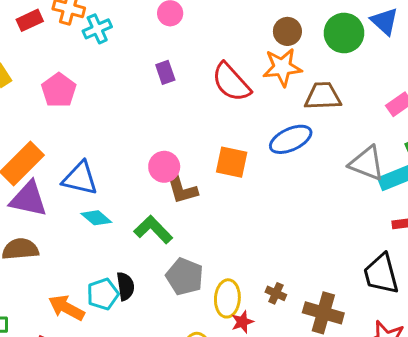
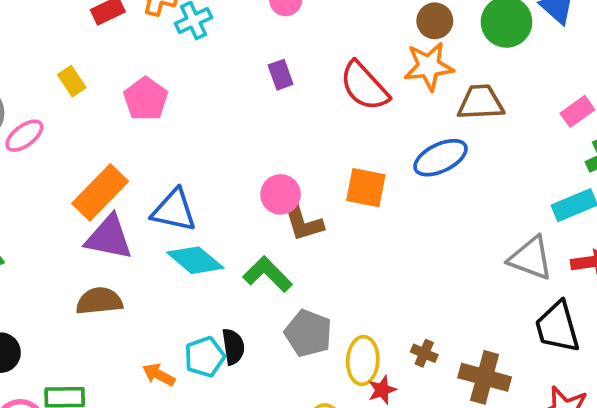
gray triangle: (367, 163) -> (531, 258), moved
cyan diamond: (96, 218) -> (195, 260), size x1.4
orange arrow: (66, 308) -> (159, 375), size x0.7

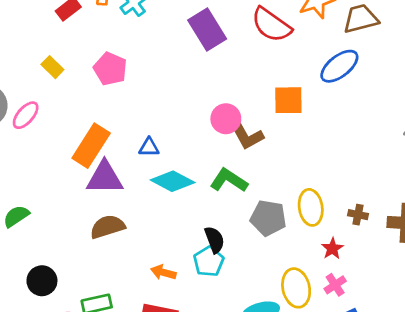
purple rectangle: (281, 75) -> (207, 29), size x1.8
blue triangle: (174, 210) -> (149, 147), size x0.6
cyan pentagon: (205, 357) -> (209, 261), moved
yellow ellipse: (363, 360) -> (311, 207), moved

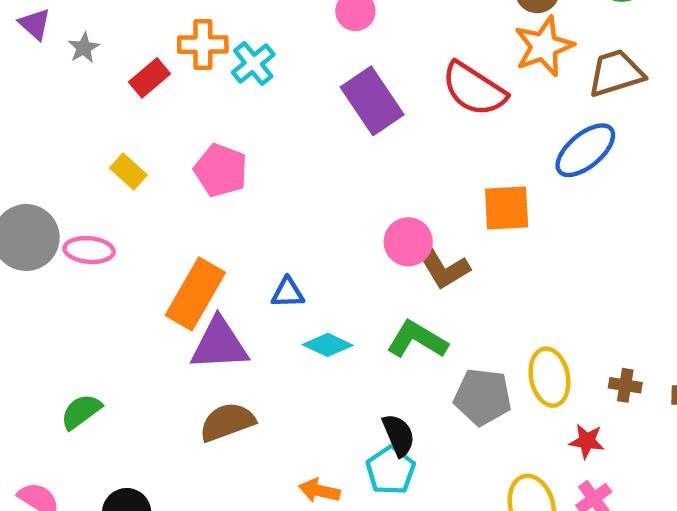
pink ellipse: (26, 115) -> (89, 250), turned 56
cyan diamond: (173, 181) -> (328, 345), size x0.7
red star: (332, 249) -> (587, 441), turned -30

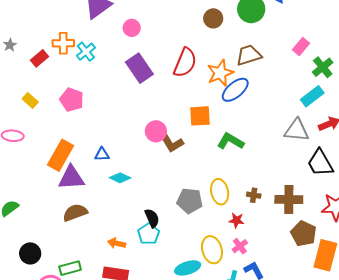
orange star: (544, 46) -> (220, 73), moved
red semicircle: (474, 89) -> (185, 63), turned -100
green L-shape: (417, 340) -> (231, 141), moved

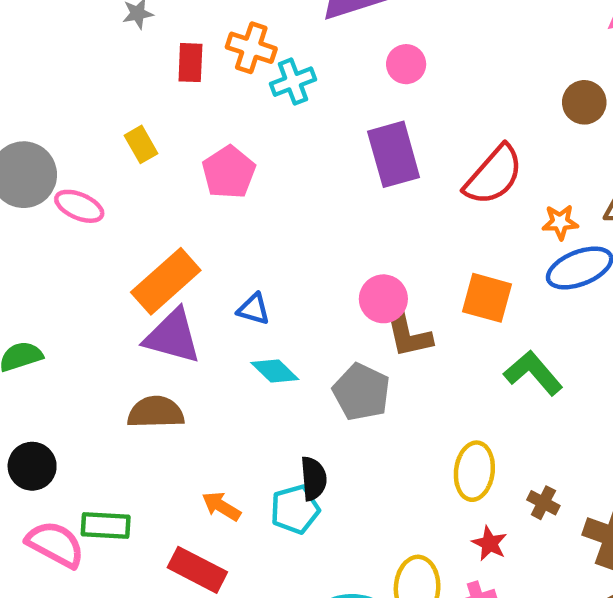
red rectangle: (39, 58) -> (190, 63), turned -66
orange star: (220, 73) -> (560, 222), size x0.6
gray pentagon: (190, 201) -> (361, 392), moved

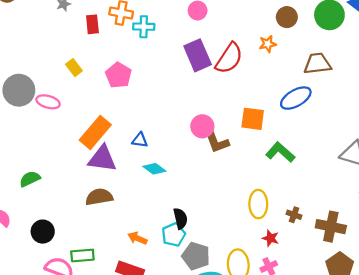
cyan cross: (293, 82) -> (144, 27), turned 30
red semicircle: (494, 175) -> (229, 58), moved
orange star: (560, 222) -> (268, 44), moved
gray pentagon: (361, 392) -> (196, 256), moved

